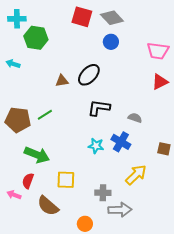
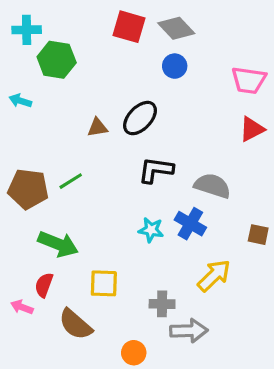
gray semicircle: (135, 118) -> (212, 186), size x1.6

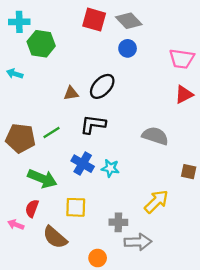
black L-shape: (156, 170) -> (93, 124), moved
blue cross: (190, 224) -> (83, 164), moved

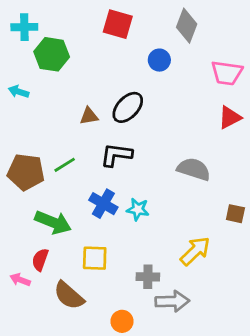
gray diamond: (129, 21) -> (187, 26), moved, turned 65

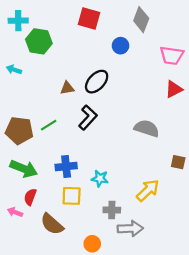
black L-shape: (116, 155) -> (88, 117), turned 125
blue cross: (103, 204) -> (66, 166), moved, turned -36
cyan star: (138, 209) -> (100, 178), moved
green arrow: (53, 222) -> (24, 169), moved

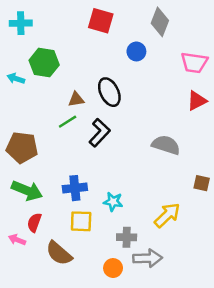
green hexagon: (39, 41) -> (44, 63), moved
black ellipse: (97, 82) -> (109, 92), turned -70
green line: (49, 125) -> (68, 122), moved
orange circle: (92, 244) -> (113, 268), moved

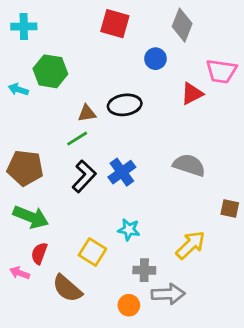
black ellipse: (109, 92) -> (125, 105), turned -72
red triangle: (197, 101) -> (192, 94), moved
black L-shape: (100, 133) -> (84, 176), moved
blue cross: (75, 188) -> (122, 172), moved, turned -30
yellow square: (81, 221) -> (92, 252), turned 30

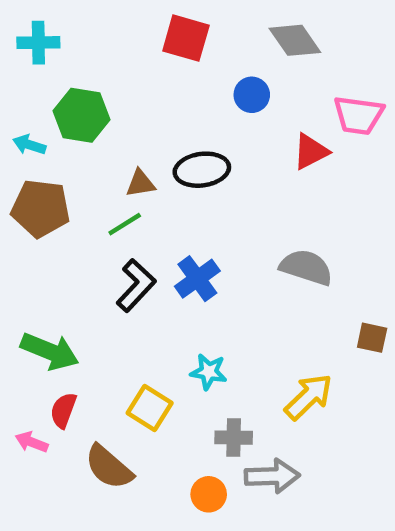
gray diamond: (182, 25) -> (295, 40), turned -56
brown pentagon: (25, 168) -> (41, 208), moved

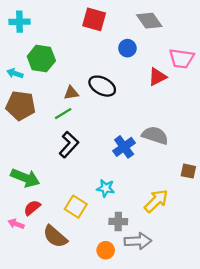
black ellipse: (202, 170) -> (102, 86), turned 35
blue cross: (197, 279) -> (124, 147), moved
red semicircle: (63, 410) -> (32, 208), turned 30

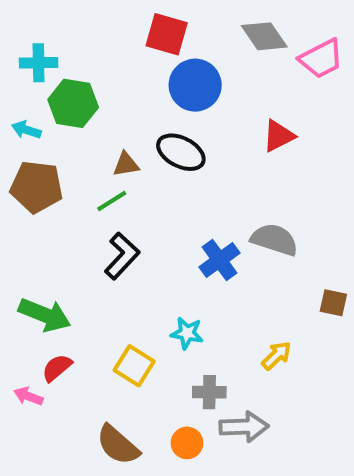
cyan cross: (20, 22) -> (39, 63), moved
blue circle: (127, 48) -> (195, 85), moved, size x1.6
pink trapezoid: (181, 58) -> (321, 59), moved, turned -35
yellow arrow: (156, 201) -> (276, 356), size x0.7
brown semicircle: (55, 236) -> (118, 445), moved

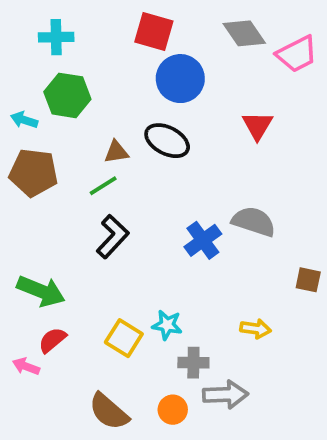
cyan cross: (39, 63) -> (56, 37), moved
red triangle: (278, 136) -> (257, 126), turned -32
cyan star: (187, 333) -> (167, 325), moved
yellow arrow: (276, 356) -> (256, 329), turned 52

